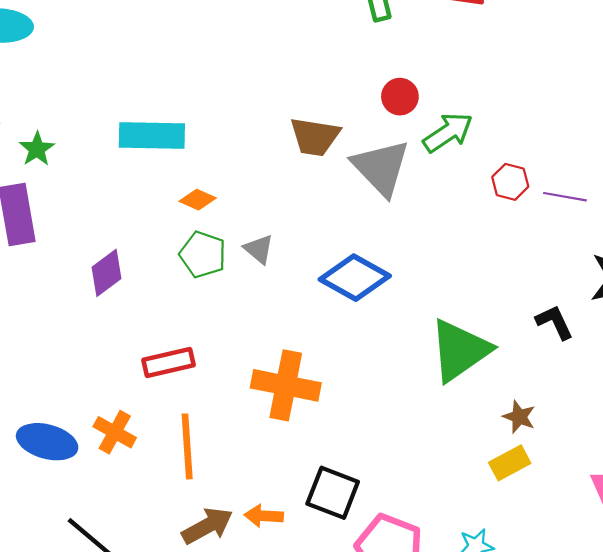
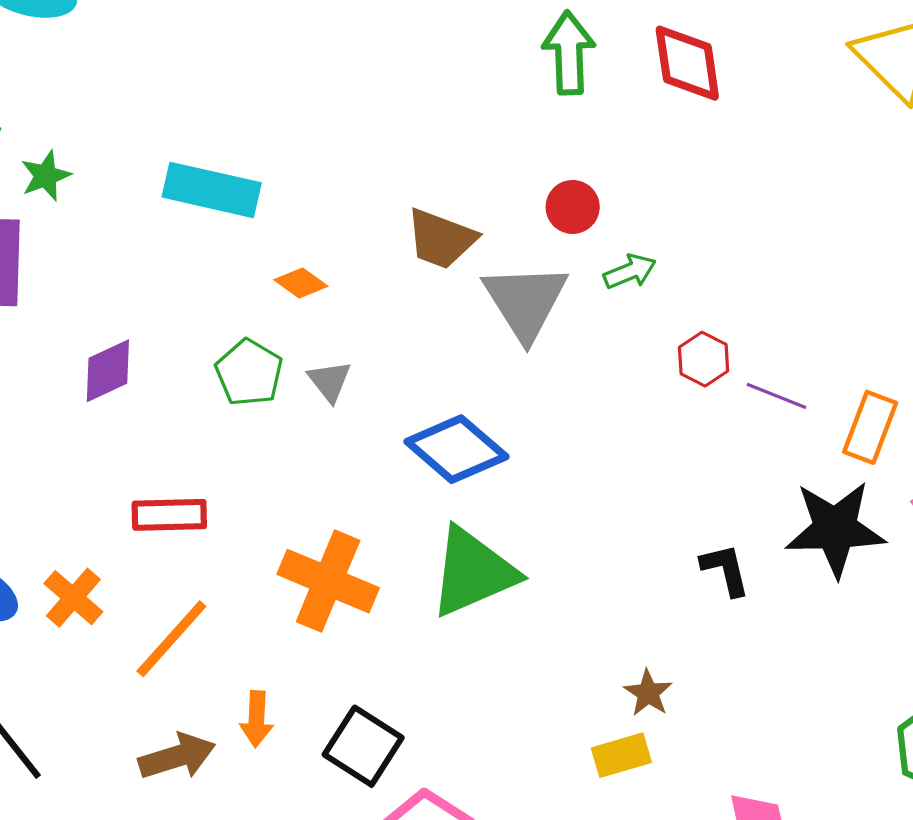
green arrow: (448, 133) -> (630, 272), size x0.7
orange diamond: (198, 200) -> (301, 283), moved
green triangle: (460, 350) -> (473, 572), moved
orange line: (187, 446) -> (171, 639), turned 34
orange arrow: (264, 516) -> (257, 719), moved, turned -102

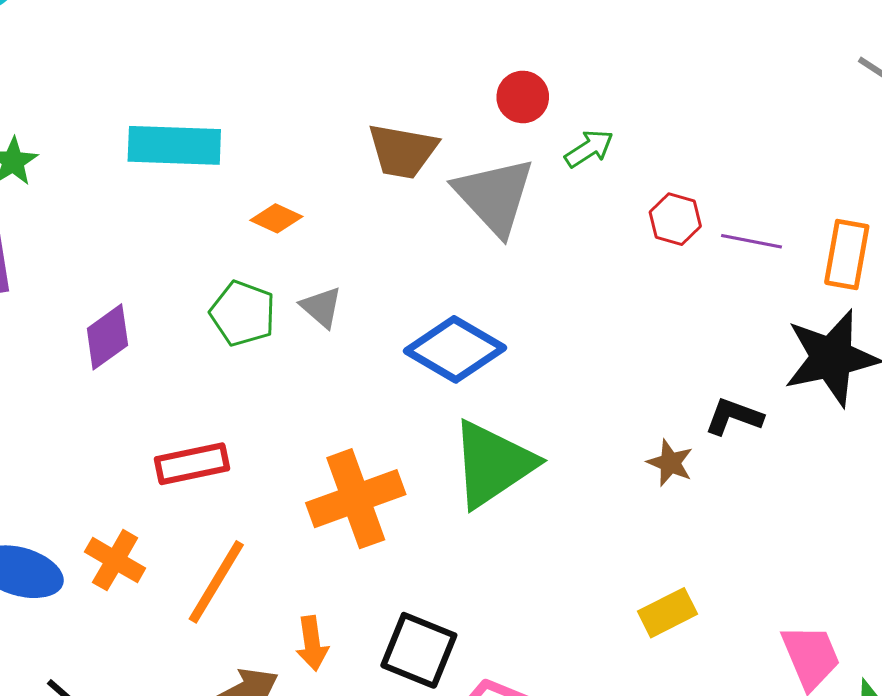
black L-shape: (725, 570) -> (734, 417), turned -46
orange cross: (328, 581) -> (356, 499), turned -32
brown star: (648, 693) -> (670, 463), moved

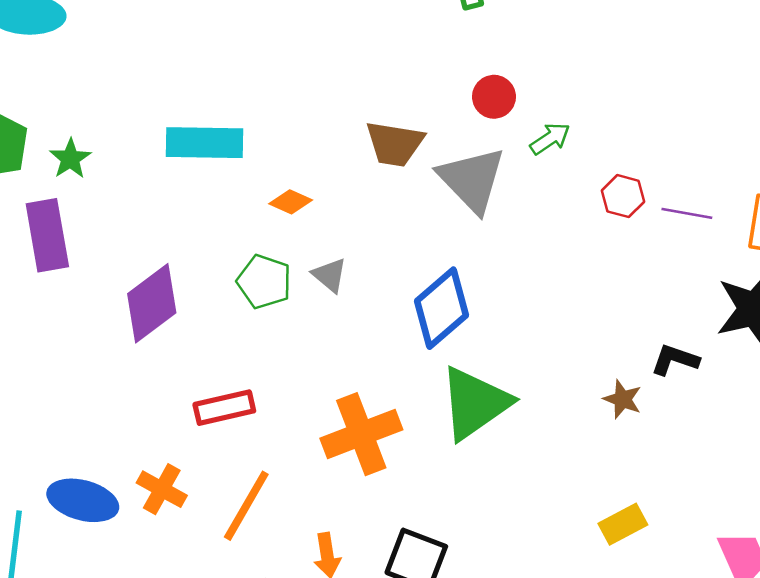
purple diamond: (107, 337) -> (152, 303), size x1.4
blue diamond: (455, 349) -> (442, 308), turned -70

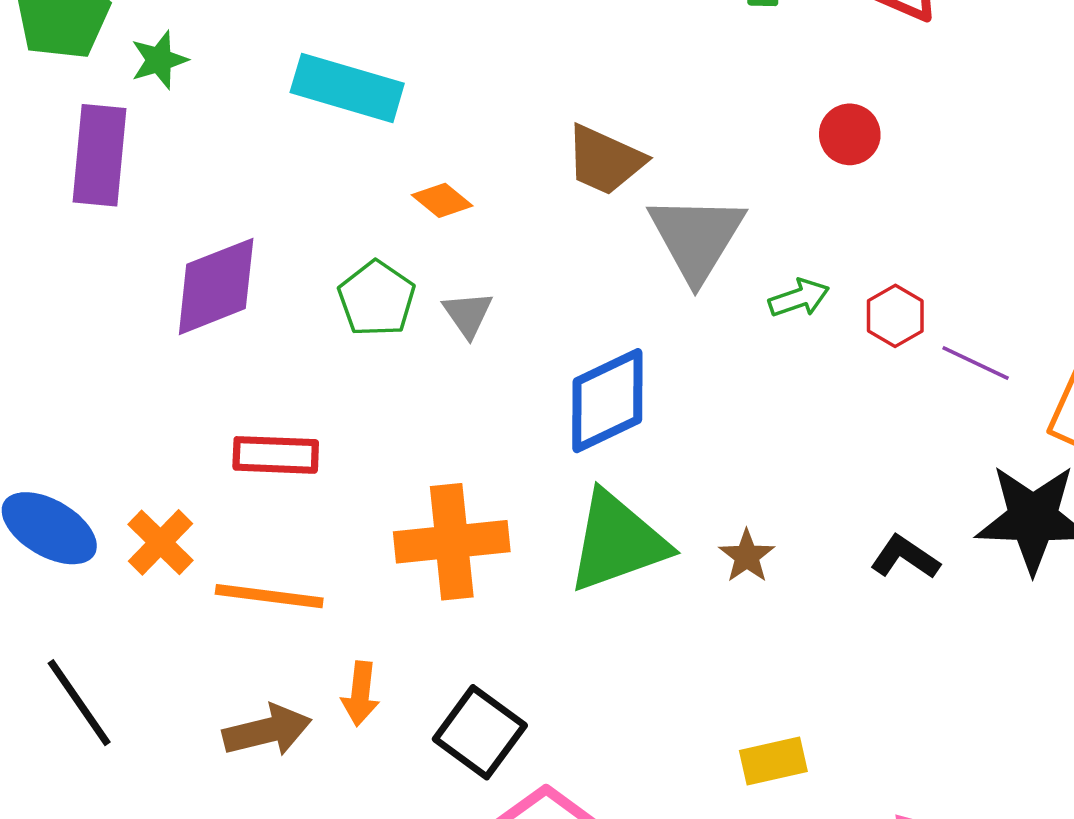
red circle: (494, 97) -> (850, 134), moved
green arrow: (550, 139) -> (799, 298), moved
brown star: (623, 399) -> (747, 556), moved
orange line: (246, 506) -> (269, 596), turned 52

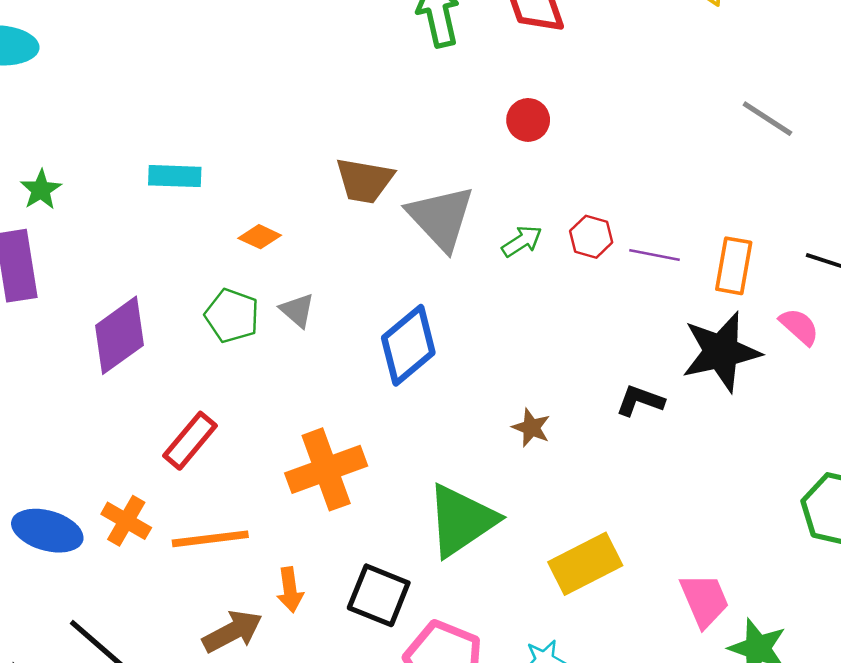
cyan rectangle: (347, 88) -> (175, 176), size x0.7
red rectangle: (276, 455) -> (190, 441), turned -38
green triangle: (617, 542) -> (461, 520), moved
yellow rectangle: (773, 761) -> (585, 564), size x1.5

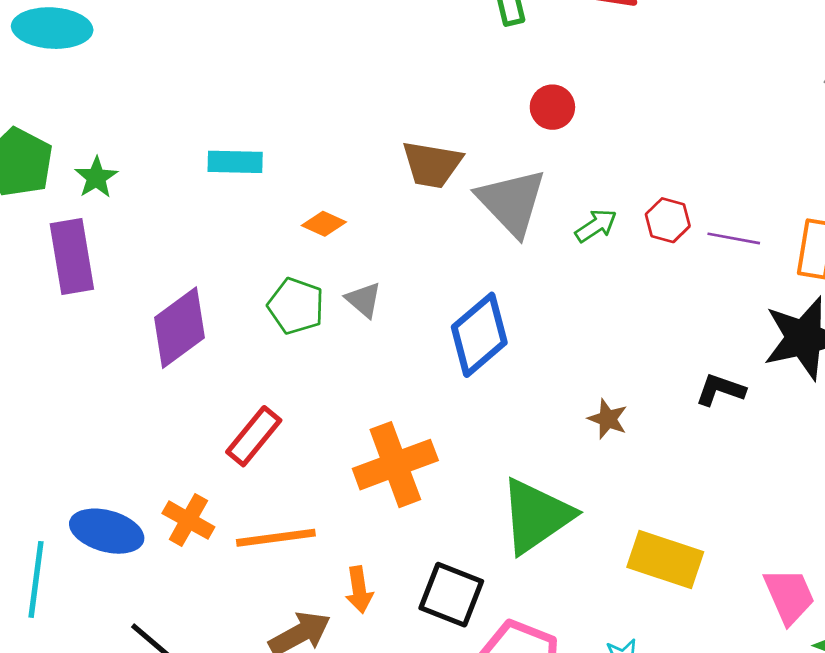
red circle: (528, 120) -> (552, 107), moved
yellow rectangle: (585, 564) -> (665, 560), turned 46

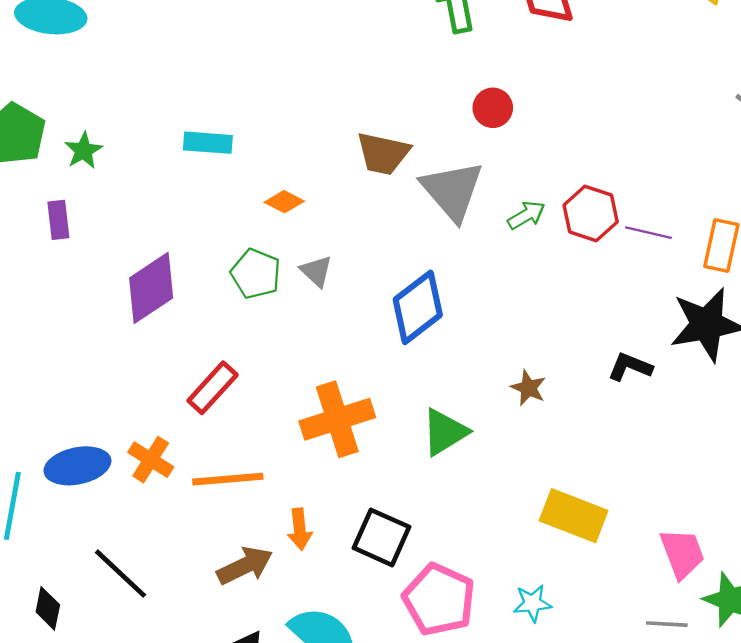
red hexagon: (668, 220) -> (591, 213), size x1.4
purple rectangle: (72, 256) -> (58, 220), size x0.6
green triangle: (536, 516) -> (445, 432), moved, size x0.7
blue ellipse: (107, 531) -> (77, 466), turned -30

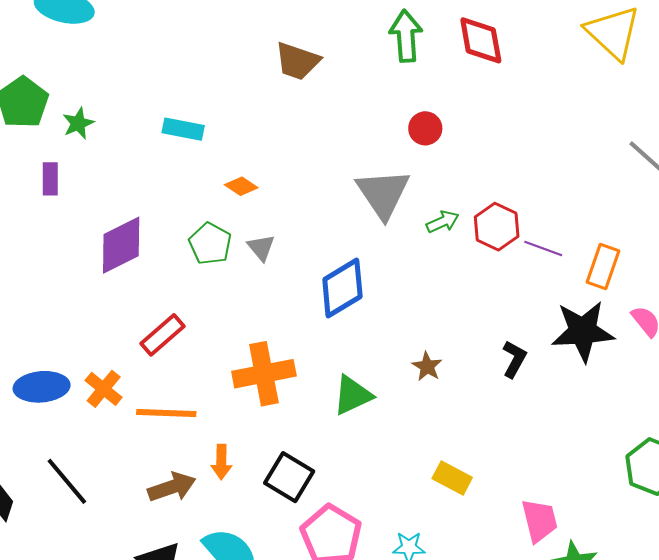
brown trapezoid: (383, 154) -> (297, 61), moved
black L-shape: (630, 367) -> (514, 359), turned 90
yellow rectangle: (574, 516) -> (452, 478), size x0.7

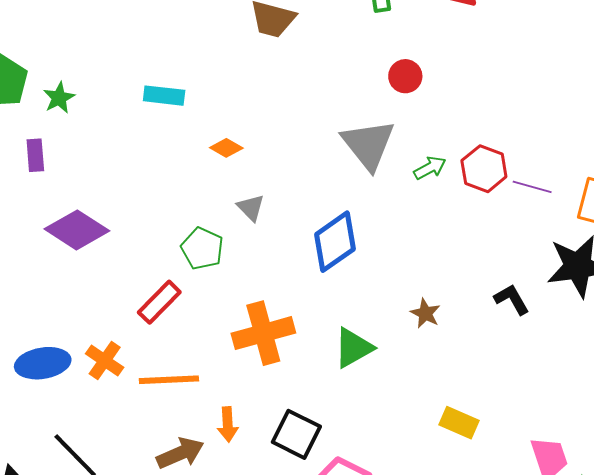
green pentagon: (210, 244) -> (202, 249), moved
purple diamond: (121, 245) -> (77, 230), moved, turned 64
black L-shape: (514, 359) -> (512, 299), turned -54

